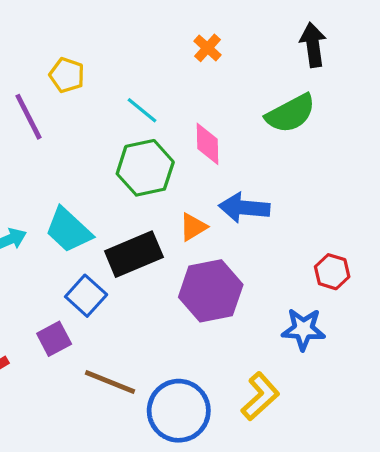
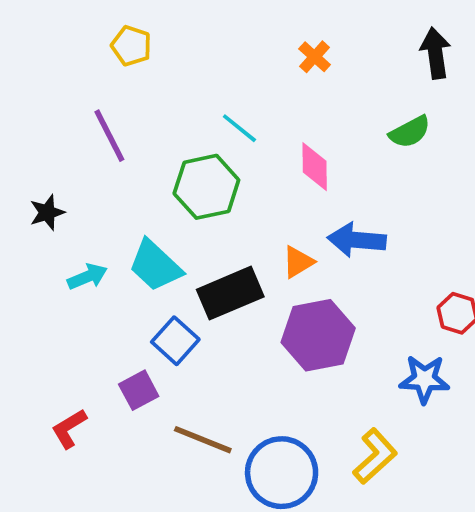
yellow pentagon: (67, 75) -> (131, 46), moved
green semicircle: (291, 113) -> (410, 132), size x0.7
green hexagon: (145, 168) -> (206, 187), moved

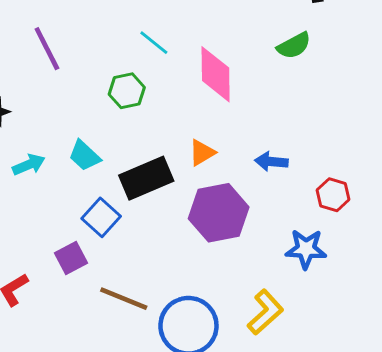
pink diamond: (315, 167) -> (216, 74), size x1.4
green hexagon: (206, 187) -> (127, 91), size x0.7
blue arrow: (357, 240) -> (271, 162), moved, size x0.7
cyan trapezoid: (155, 266) -> (85, 156), size x0.7

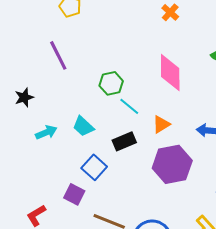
cyan line: (154, 43) -> (129, 106), moved
black rectangle: (146, 178) -> (124, 141), size x0.7
purple square: (71, 258) -> (74, 194), turned -35

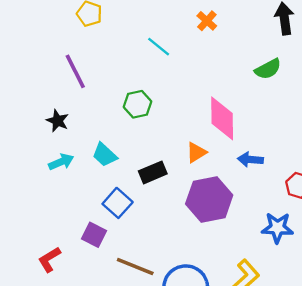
pink diamond: (170, 72) -> (222, 118), moved
black star: (24, 97) -> (58, 121), moved, turned -30
cyan line: (129, 106) -> (159, 47), moved

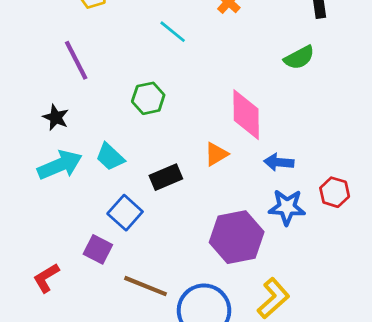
cyan arrow: (61, 162) -> (60, 165), size x1.5
purple hexagon: (209, 199) -> (237, 237), moved
blue star: (277, 228) -> (287, 207), moved

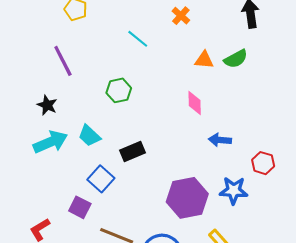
pink diamond: (246, 115) -> (195, 103), size x0.6
orange triangle: (216, 154) -> (204, 60), moved, turned 36
blue star: (287, 207) -> (234, 190), moved

